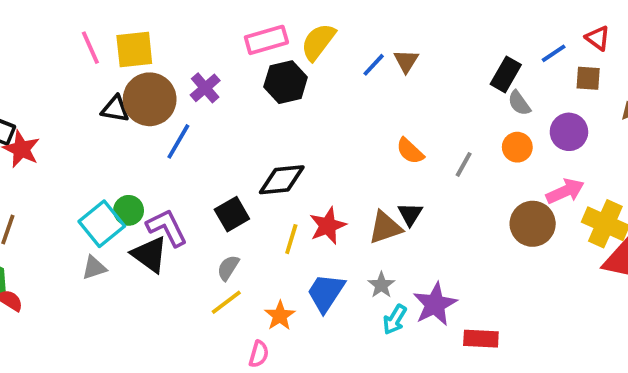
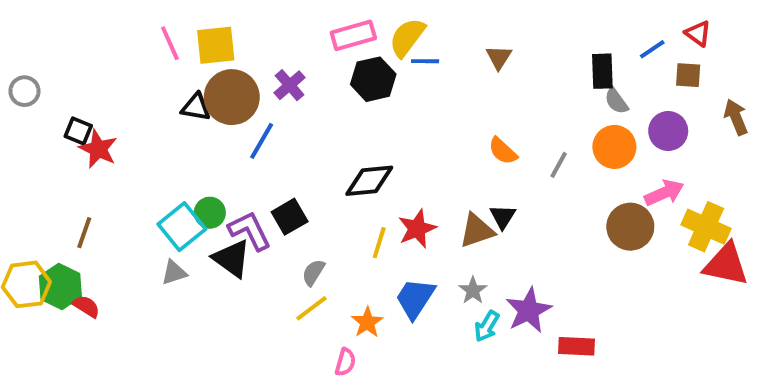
blue line: (374, 65) -> (425, 61), moved, turned 48
black rectangle: (506, 74) -> (602, 71), turned -32
orange circle: (517, 147) -> (614, 147), size x1.4
black square: (232, 214) -> (290, 217), moved

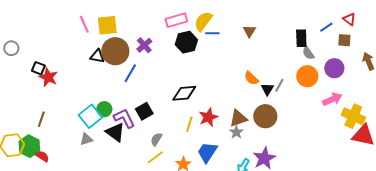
black triangle: (503, 217) -> (267, 89), moved
brown circle: (630, 227) -> (265, 116), moved
gray star: (473, 290) -> (236, 132), moved

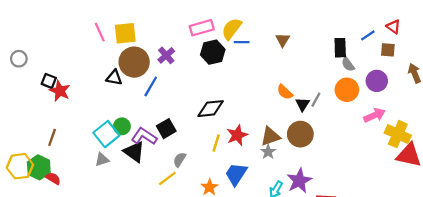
black triangle: (97, 56) -> (114, 78), moved
purple L-shape: (124, 118) -> (144, 136), turned -30
yellow line: (155, 157) -> (167, 178), moved

